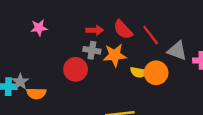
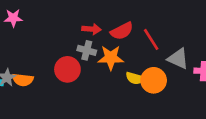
pink star: (39, 28) -> (13, 18), moved
red semicircle: (123, 30) -> (122, 31), turned -80
orange semicircle: (36, 93) -> (23, 80), moved

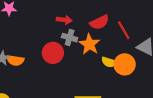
red arrow: (91, 29) -> (64, 20), moved
orange star: (111, 58) -> (89, 44), turned 30

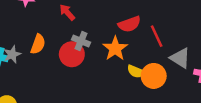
red arrow: (64, 20) -> (67, 12), moved, turned -144
gray cross: (70, 38) -> (81, 41), moved
orange semicircle: (15, 60) -> (38, 44), moved, turned -84

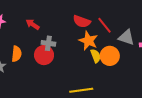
red semicircle: (129, 24) -> (82, 21), turned 54
orange star: (115, 49) -> (88, 41), moved
yellow semicircle: (136, 71) -> (96, 56), turned -120

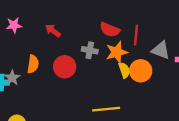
red line: (104, 25) -> (136, 35), turned 42
orange star: (88, 41) -> (117, 52), turned 30
gray cross: (48, 43) -> (90, 50), moved

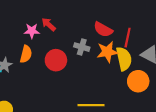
pink star: (14, 25) -> (32, 31), moved
yellow semicircle: (124, 70) -> (124, 59), moved, size x1.5
orange circle: (141, 71) -> (138, 81), moved

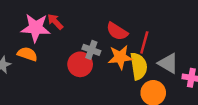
pink star: (32, 31) -> (36, 28), size x1.6
orange semicircle: (26, 54) -> (27, 54), turned -90
red circle: (56, 60) -> (80, 64), moved

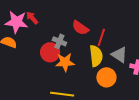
orange star: (120, 57) -> (65, 62), moved

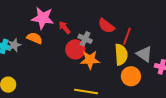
red arrow: (32, 18) -> (65, 28), moved

